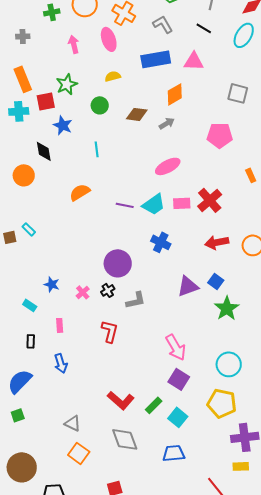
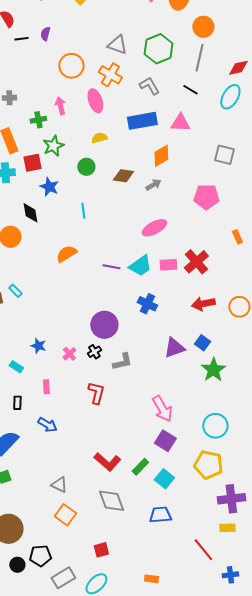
green cross: (52, 12) -> (38, 120), moved
blue arrow: (61, 363) -> (47, 425), turned -42

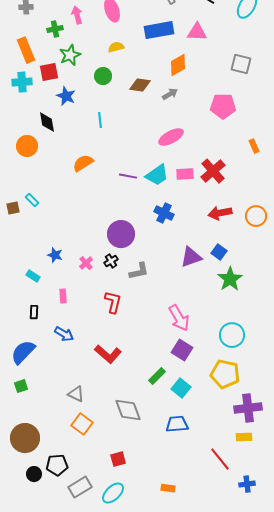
red L-shape: (107, 462) -> (108, 354), moved

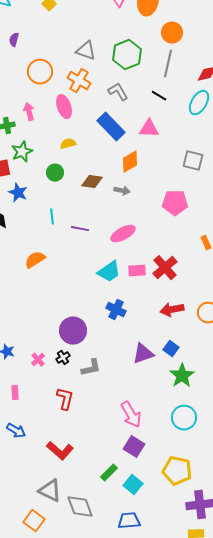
blue rectangle: (159, 30) -> (111, 127), turned 56
gray arrow: (170, 94) -> (122, 191), turned 42
purple line: (128, 176) -> (80, 229), moved
cyan circle: (232, 335) -> (184, 418), moved
gray triangle: (76, 394) -> (50, 491), moved, size x1.4

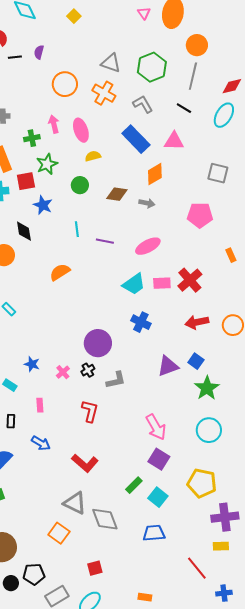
pink ellipse: (64, 107) -> (81, 130), moved

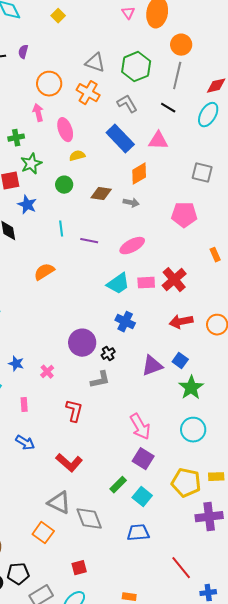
pink arrow: (54, 124) -> (38, 113), moved
black cross: (88, 370) -> (108, 354), moved
yellow rectangle: (221, 546) -> (216, 477), moved

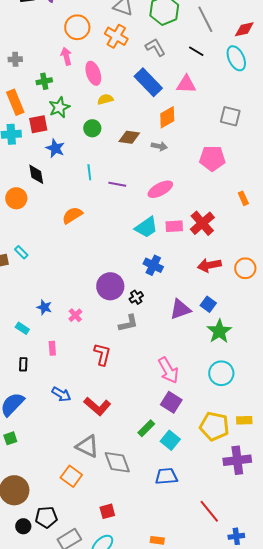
gray line: (177, 76) -> (205, 19), turned -40
cyan ellipse: (208, 115) -> (236, 58), turned -55
blue arrow: (25, 443) -> (61, 394), moved

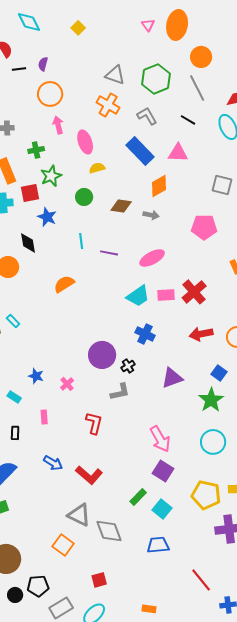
orange circle: (77, 27) -> (50, 94), moved
blue square: (208, 304) -> (219, 373), moved

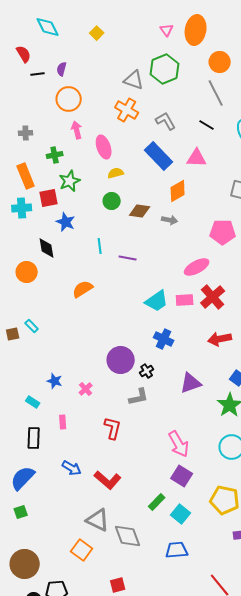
green hexagon: (156, 79) -> (165, 69), moved
green circle: (84, 197) -> (112, 201), moved
pink ellipse: (152, 258) -> (197, 267), moved
black rectangle: (15, 433) -> (34, 438), size x1.5

